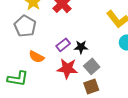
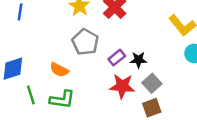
gray pentagon: (25, 26) -> (85, 42), moved
orange semicircle: (36, 57) -> (59, 70), moved

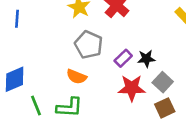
orange semicircle: (59, 70) -> (76, 77), moved

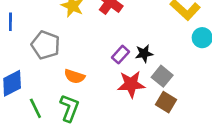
gray pentagon: (89, 45) -> (46, 45), moved
green L-shape: (69, 107) -> (69, 108), turned -68
brown square: (165, 108) -> (166, 102), turned -30

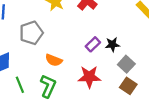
gray pentagon: (46, 45) -> (31, 33), turned 30
red star: (131, 84) -> (89, 77), moved

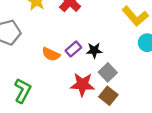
orange semicircle: (54, 60) -> (51, 54), moved
red star: (89, 77) -> (82, 85), moved

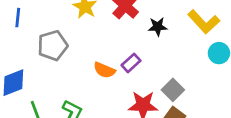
black star: (94, 50) -> (158, 27), moved

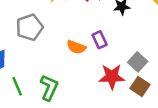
purple rectangle: (131, 63) -> (100, 40), turned -70

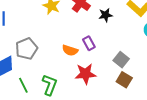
gray pentagon: (30, 27) -> (26, 49), moved
red star: (112, 77) -> (85, 74), moved

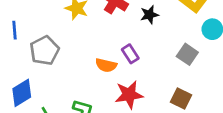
gray pentagon: (26, 49) -> (44, 51), moved
gray square: (121, 60) -> (187, 54), moved

